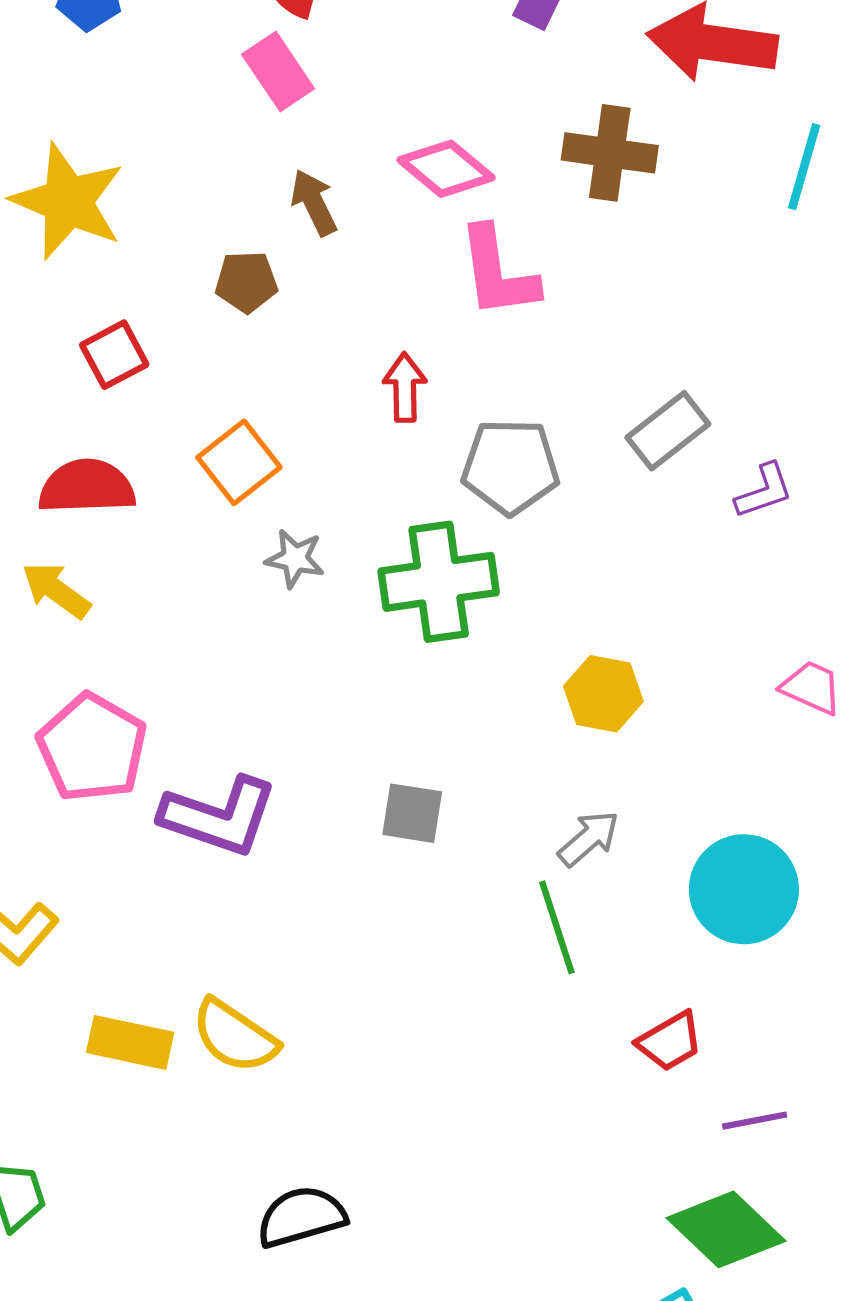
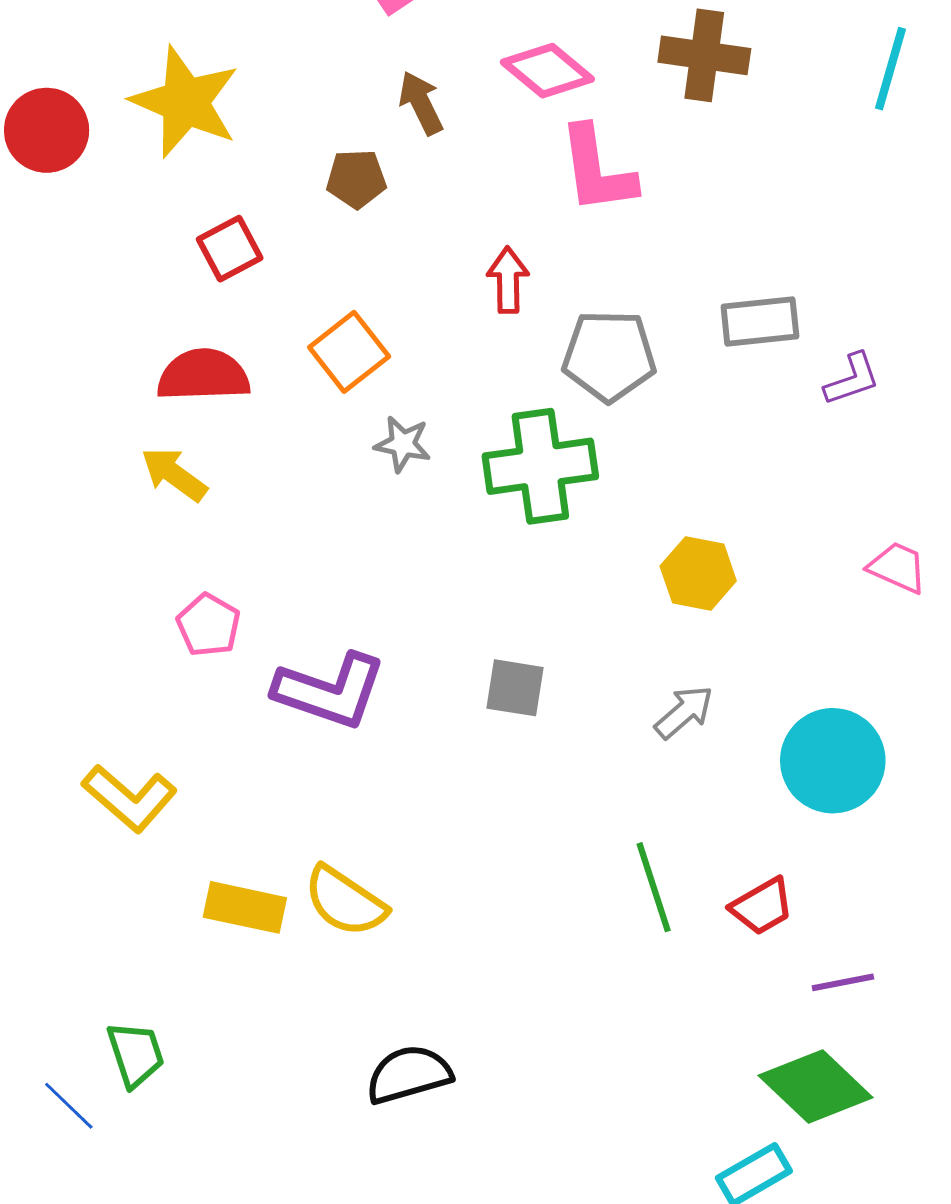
gray rectangle: (668, 431) -> (760, 322), turned 32
pink pentagon: (92, 748) -> (208, 625), size x0.6
green line: (557, 927) -> (654, 887), moved

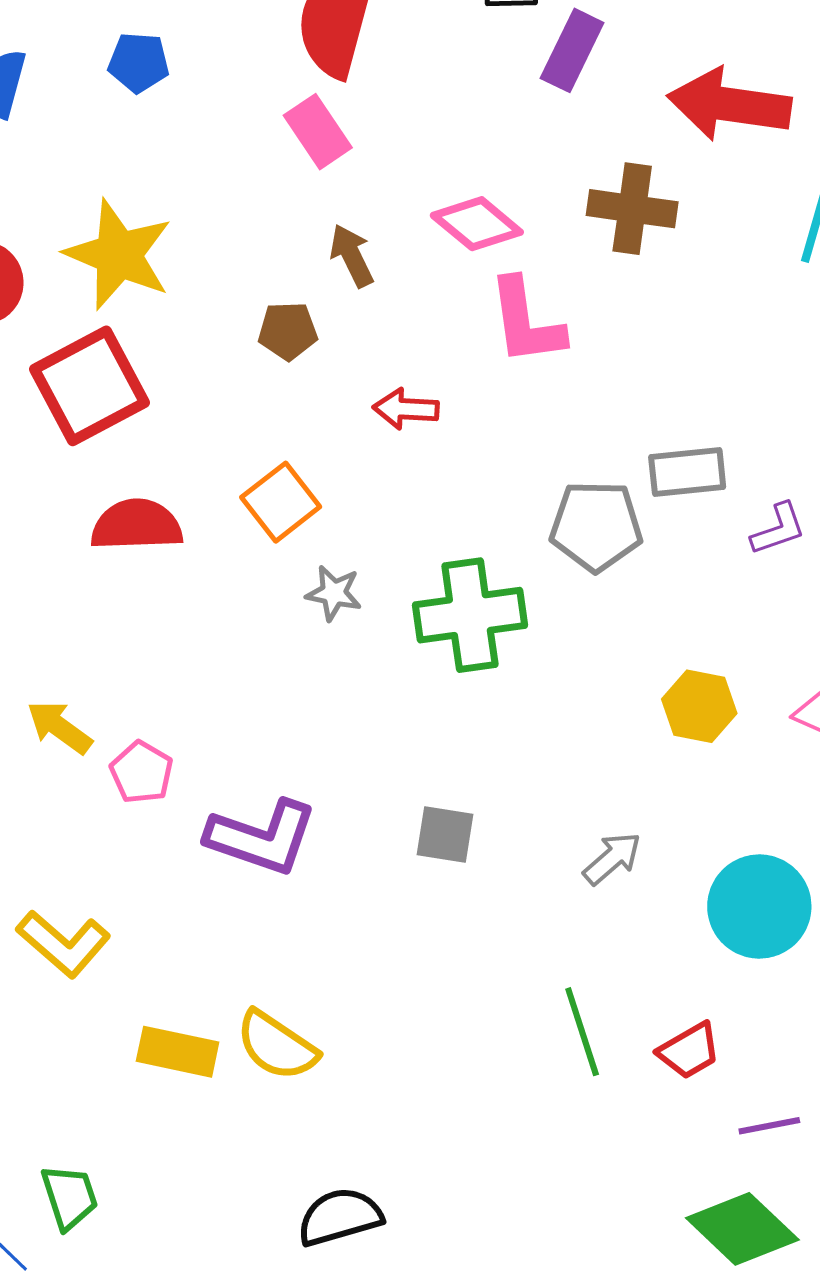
red square: (230, 249) -> (90, 386), moved, size x1.8
red arrow: (508, 280) -> (406, 409), moved, turned -86
gray pentagon: (609, 356) -> (596, 526), moved
yellow arrow: (174, 474) -> (59, 727), moved
yellow hexagon: (698, 573) -> (699, 706), moved

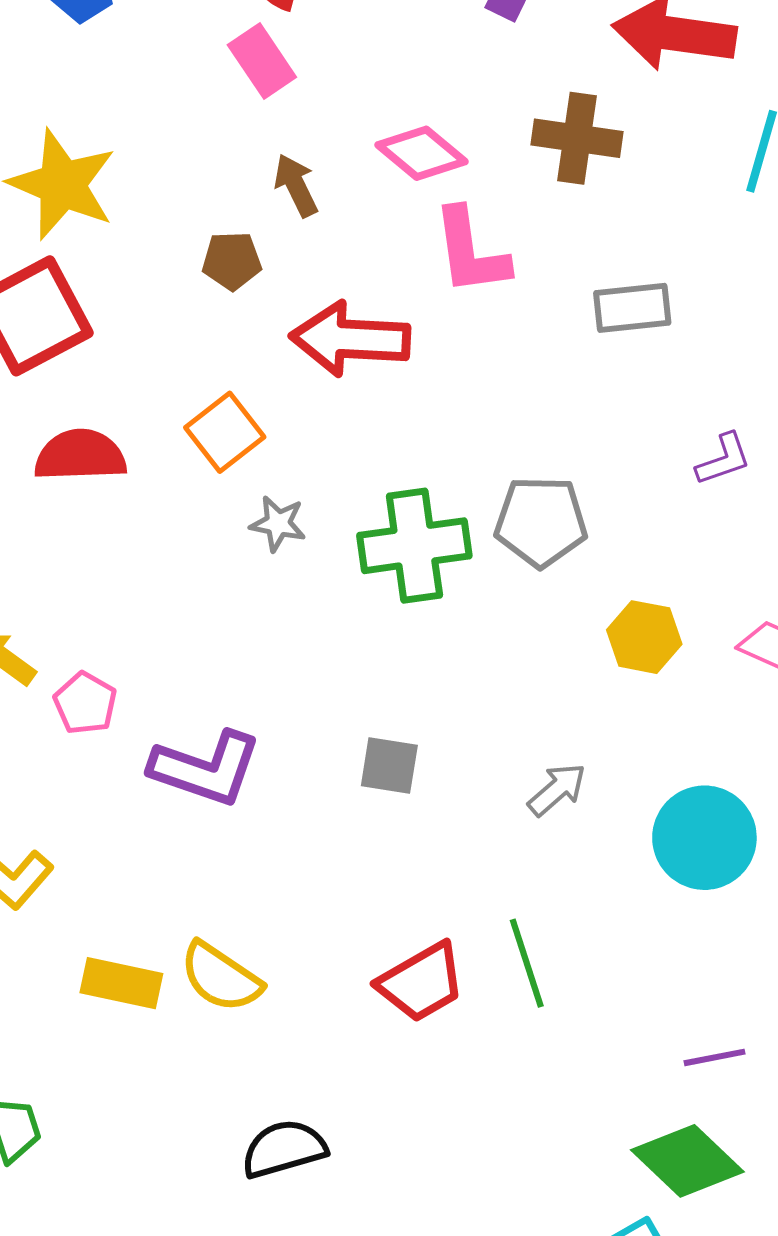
red arrow: (406, 409) -> (350, 339), size x1.8
gray rectangle: (687, 472) -> (632, 308), moved
gray pentagon: (596, 526) -> (541, 522), moved
red trapezoid: (689, 1051) -> (421, 982), moved, size x1.4

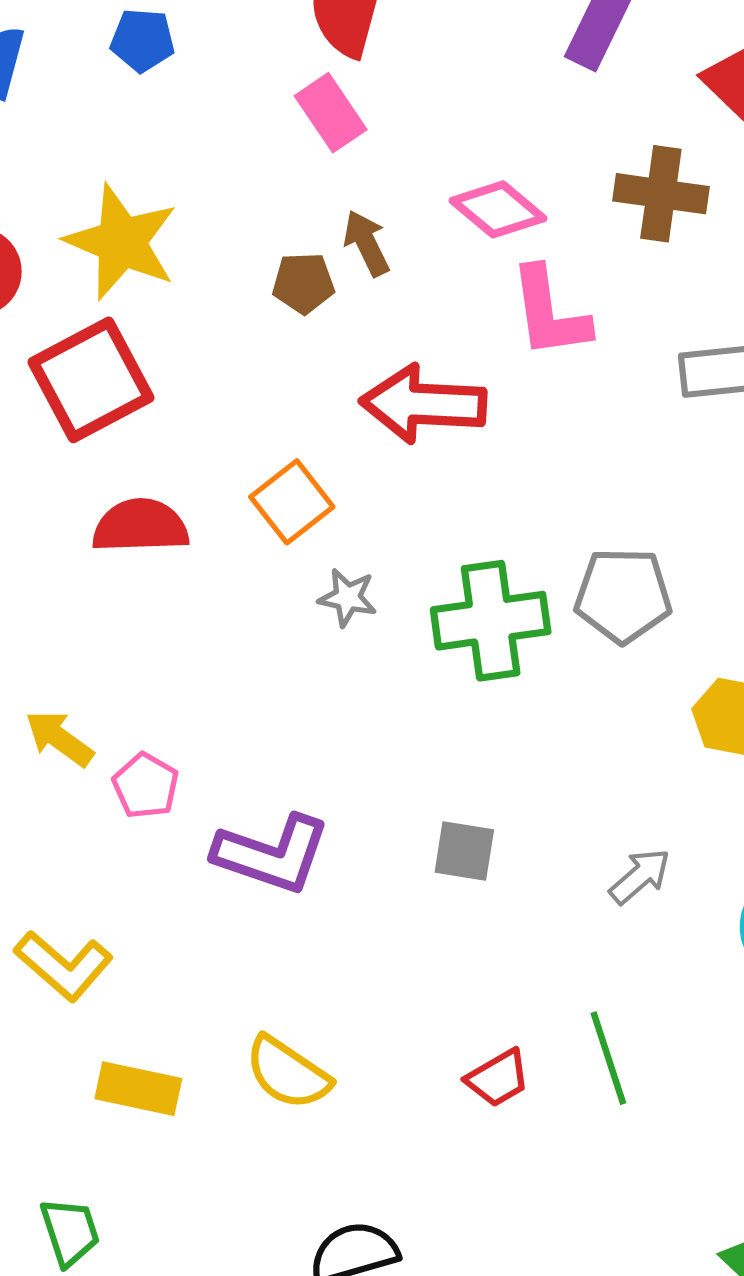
brown pentagon: (232, 261) -> (303, 283), moved
red trapezoid: (421, 982) -> (498, 1078), size x0.7
yellow rectangle: (121, 983) -> (138, 1089), moved

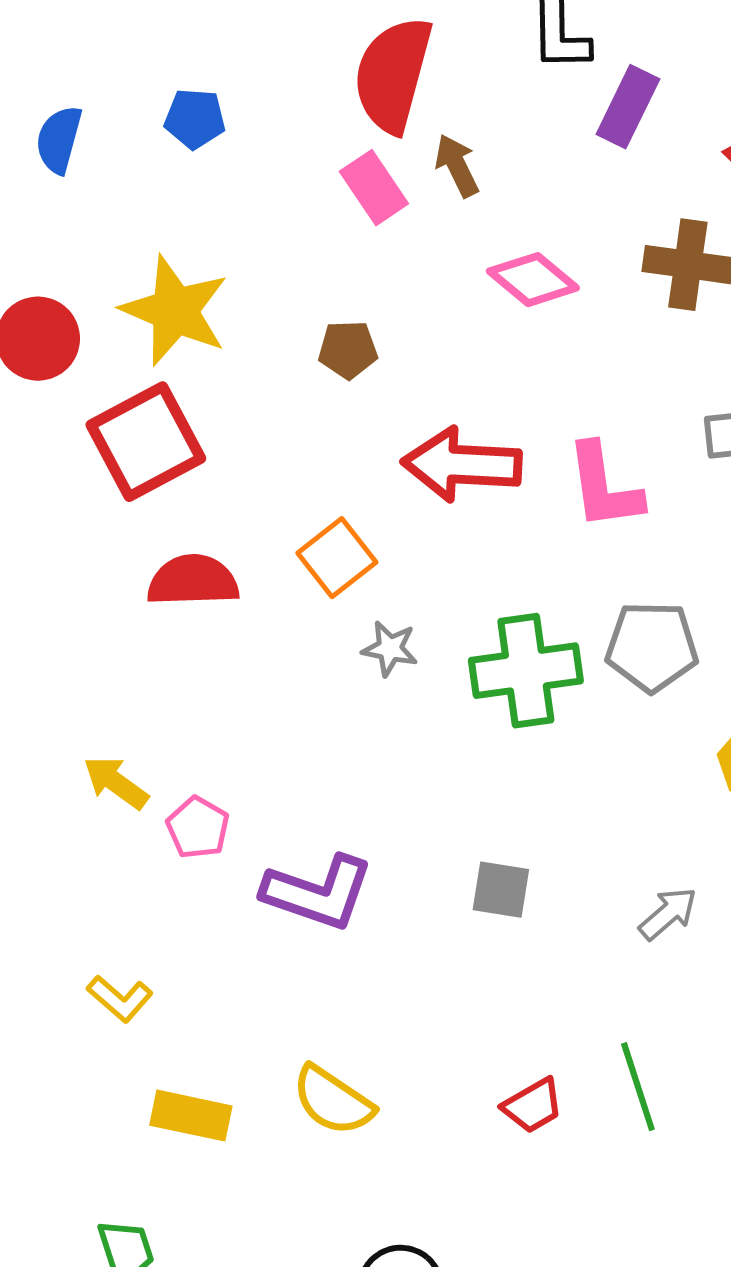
brown arrow: (366, 243) -> (457, 166), moved
pink L-shape: (549, 313) -> (604, 487), moved
yellow L-shape: (64, 966) -> (120, 999), size x0.7

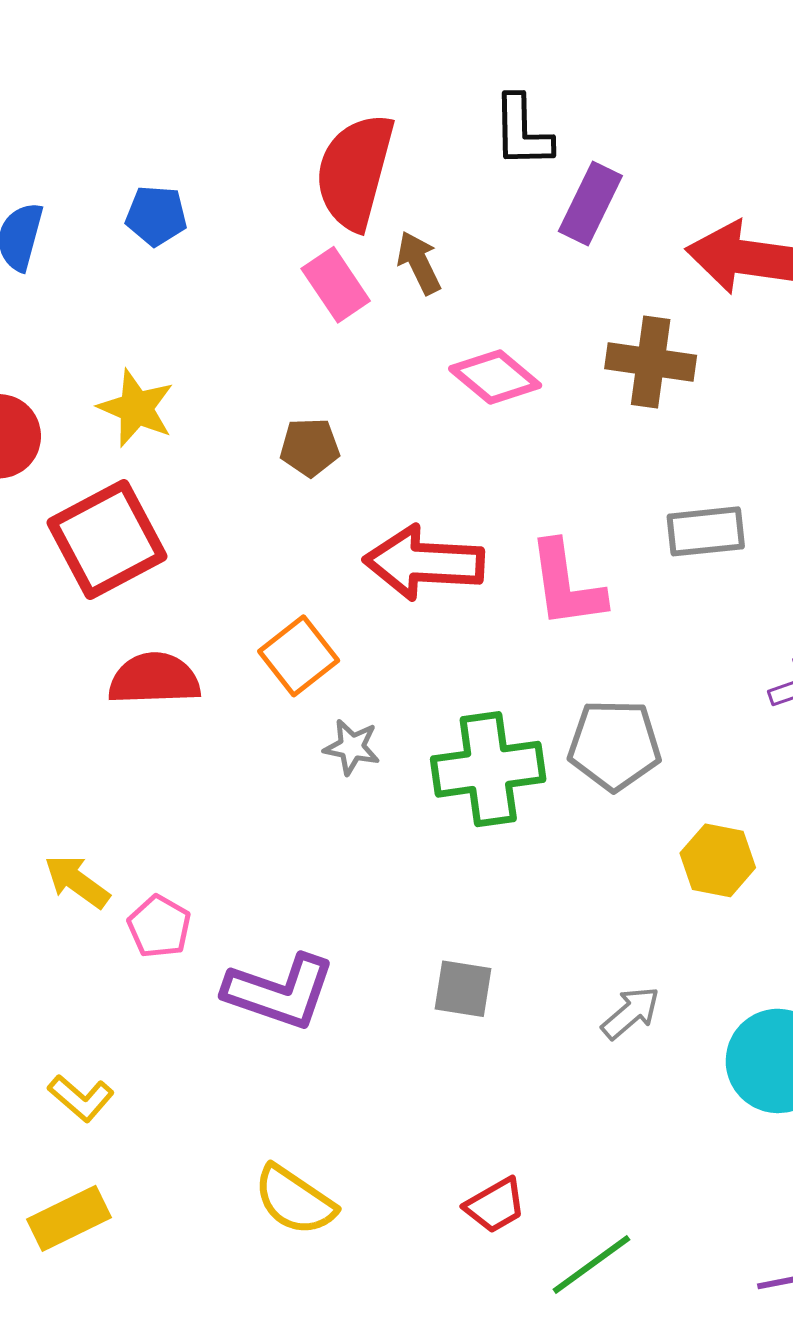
yellow star: (175, 311) -> (136, 408), size x0.7
green line: (638, 1087) -> (591, 1265), moved, turned 72
yellow rectangle: (191, 1116) -> (69, 1218), moved, turned -38

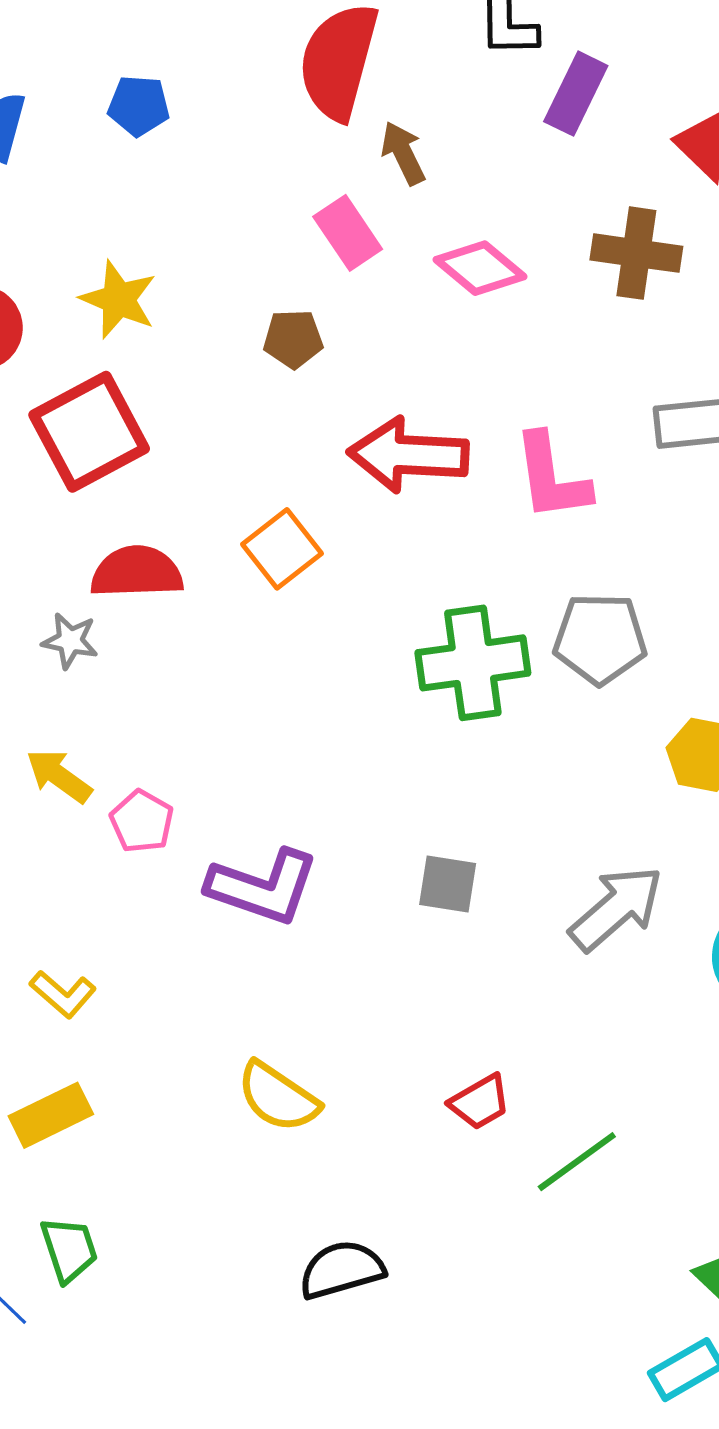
pink rectangle: (336, 285) -> (348, 233), moved
gray star: (352, 747) -> (70, 641), moved
gray arrow: (631, 1013) -> (616, 908), size x1.6

